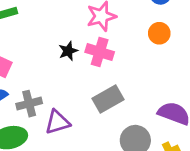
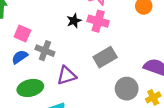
gray cross: (29, 104) -> (45, 51), moved, turned 36

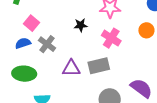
pink cross: (98, 21) -> (111, 38), moved
purple triangle: (67, 75) -> (71, 68), moved

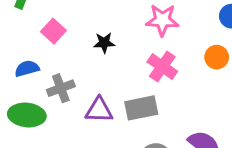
pink square: (32, 23) -> (53, 31), moved
black star: (81, 25) -> (104, 43), moved
gray cross: (47, 44) -> (61, 88), moved, turned 30

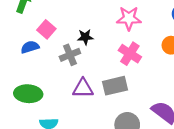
blue semicircle: (27, 68) -> (30, 47), moved
gray cross: (61, 88) -> (70, 55), moved

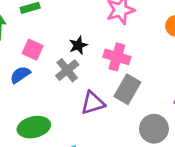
pink cross: (130, 54) -> (117, 57), moved
gray rectangle: (115, 86) -> (127, 89), turned -30

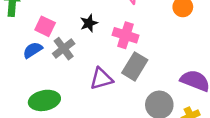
gray cross: (67, 70) -> (64, 49), moved

